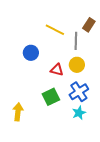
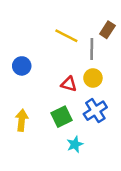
blue circle: (31, 53) -> (22, 66), moved
yellow arrow: (18, 112) -> (22, 120), moved
cyan star: (79, 113) -> (75, 144), moved

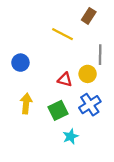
brown rectangle: (107, 30) -> (89, 16), moved
gray line: (92, 49) -> (100, 55), moved
yellow arrow: (22, 120) -> (26, 103), moved

